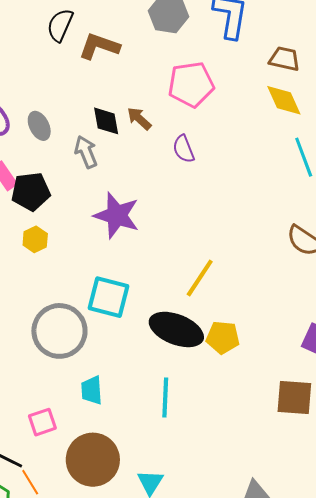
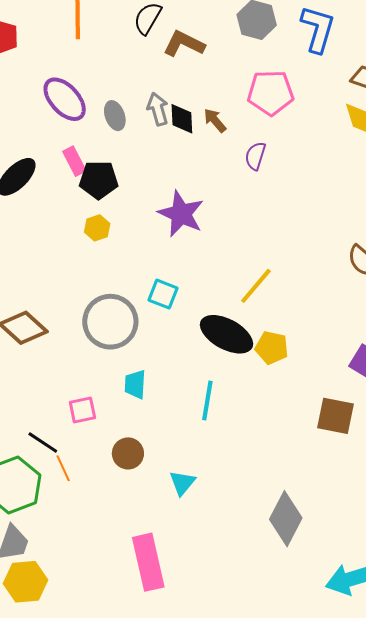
purple semicircle: (184, 149) -> (255, 156), turned 32
gray arrow: (86, 152) -> (158, 109), moved
cyan square: (108, 297) -> (163, 294), size x0.7
brown circle: (93, 460) -> (128, 453), size x0.6

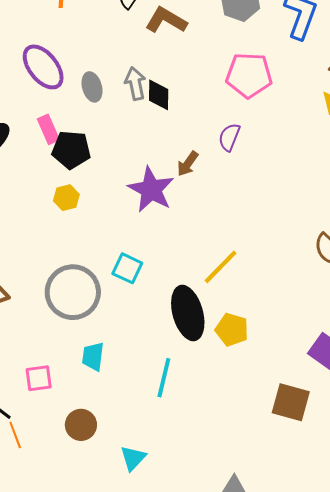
brown arrow: (215, 120) -> (188, 164), moved, turned -108
black ellipse: (227, 334) -> (188, 313), turned 42

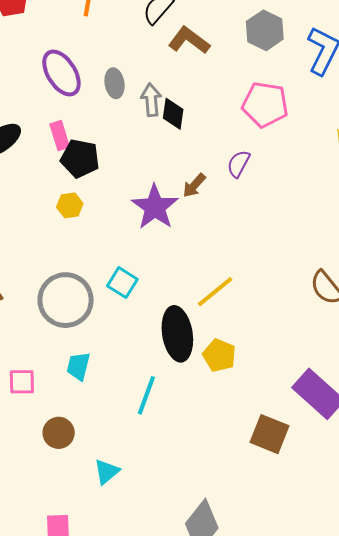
gray ellipse: (92, 87) -> (115, 83), moved

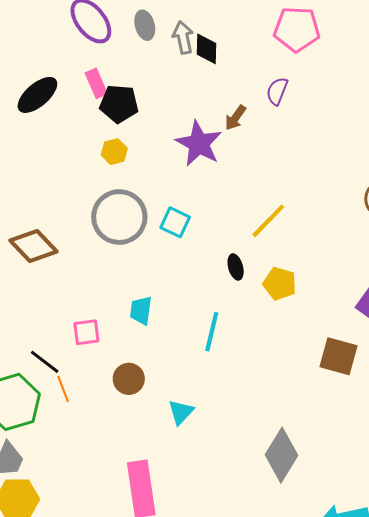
gray circle: (66, 300) -> (119, 217), moved
black ellipse: (177, 334) -> (236, 267), size x0.5

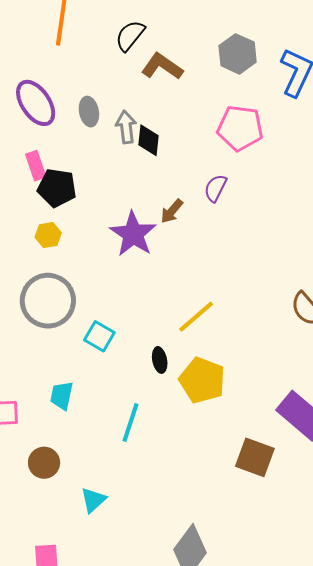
cyan square: (175, 222) -> (99, 336), moved
yellow pentagon: (280, 284) -> (202, 380), size x1.4

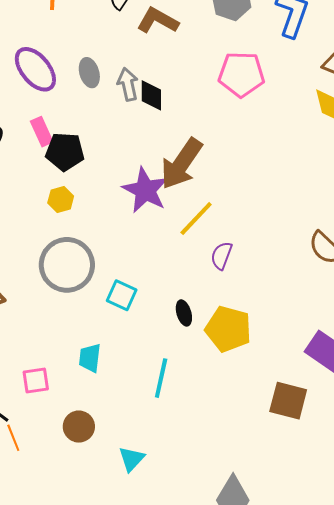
purple semicircle: (215, 188) -> (221, 256), moved
brown arrow: (172, 211) -> (181, 164), size x2.0
yellow line: (196, 317) -> (196, 218), moved

